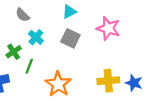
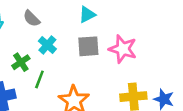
pink star: (108, 28) -> (123, 49), moved
gray square: (70, 38) -> (88, 46), turned -30

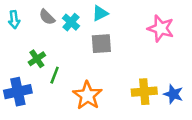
cyan cross: (47, 45) -> (71, 22), moved
pink star: (123, 49) -> (161, 28), moved

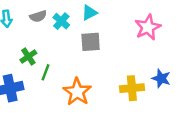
gray semicircle: (47, 17) -> (38, 16), turned -63
pink star: (161, 28) -> (148, 27), turned 30
blue star: (173, 94) -> (161, 78), moved

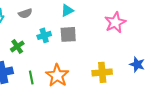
cyan cross: (61, 21) -> (44, 35), moved, turned 32
green line: (45, 72) -> (31, 77), moved, turned -32
blue star: (161, 78) -> (137, 64), moved

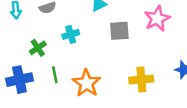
gray square: (68, 34) -> (119, 31), moved
green line: (31, 77) -> (55, 75), moved

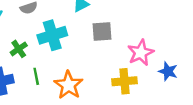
pink star: (157, 19) -> (141, 53), moved
cyan cross: (71, 34) -> (52, 35), size x1.6

